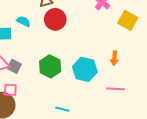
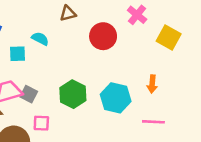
red circle: (55, 19) -> (103, 36), moved
pink square: (10, 90) -> (41, 123), moved

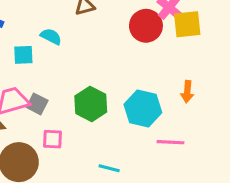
red circle: (103, 36) -> (146, 26), moved
yellow square: (169, 37) -> (187, 24), moved, turned -35
pink line: (153, 122) -> (170, 142), moved

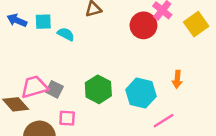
yellow square: (187, 24) -> (196, 24), moved, turned -30
cyan square: (23, 55) -> (43, 22), moved
pink line: (170, 142) -> (164, 121), turned -35

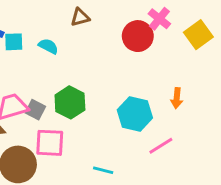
cyan square: (43, 22) -> (14, 42), moved
green hexagon: (98, 89) -> (70, 102), moved
pink square: (67, 118) -> (50, 143), size x1.5

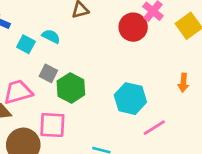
cyan square: (14, 42) -> (26, 44), moved, turned 30
orange arrow: (177, 98) -> (183, 83), moved
gray square: (35, 110) -> (48, 73), moved

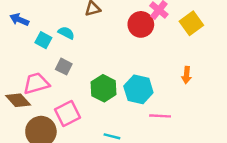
green hexagon: (71, 88) -> (104, 88), moved
pink square: (52, 125) -> (67, 113), turned -30
pink line: (154, 128) -> (160, 116), turned 35

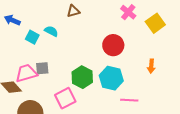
red circle: (141, 24) -> (113, 45), moved
gray square: (64, 67) -> (42, 68), moved, turned -32
pink square: (67, 113) -> (65, 98), moved

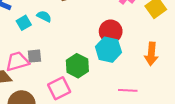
cyan square: (32, 37) -> (24, 23), turned 32
orange arrow: (151, 66) -> (151, 54), size x1.5
cyan hexagon: (111, 78) -> (108, 50), moved

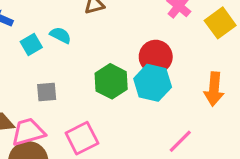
pink trapezoid: (17, 61) -> (28, 132), moved
green hexagon: (77, 66) -> (111, 81), moved
pink line: (128, 90) -> (180, 141), turned -48

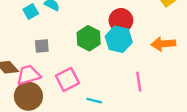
orange arrow: (214, 89) -> (163, 44), turned 80
pink line: (180, 141) -> (139, 82), turned -54

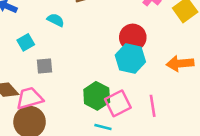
cyan square: (31, 11) -> (26, 42), moved
green hexagon: (89, 38) -> (97, 96), moved
pink square: (67, 79) -> (118, 103), moved

